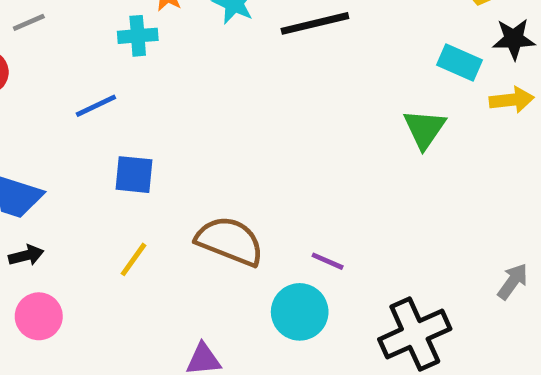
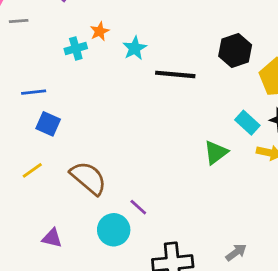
cyan cross: (138, 36) -> (76, 49), turned -30
blue line: (96, 106) -> (34, 92), moved

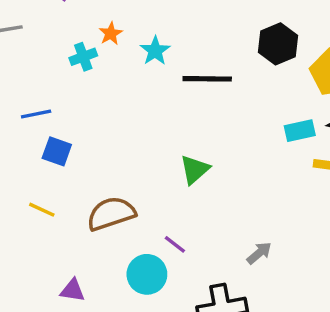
cyan rectangle: (247, 123) -> (300, 131), turned -50
green triangle: (216, 152) -> (195, 170), moved
yellow line: (32, 170) -> (42, 210), turned 65
brown semicircle: (88, 178) -> (111, 214), turned -54
gray arrow: (236, 252) -> (259, 253), moved

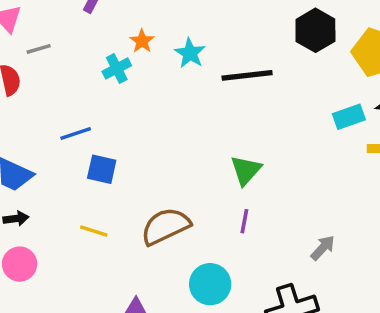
purple line: (175, 244) -> (244, 221), moved, turned 70

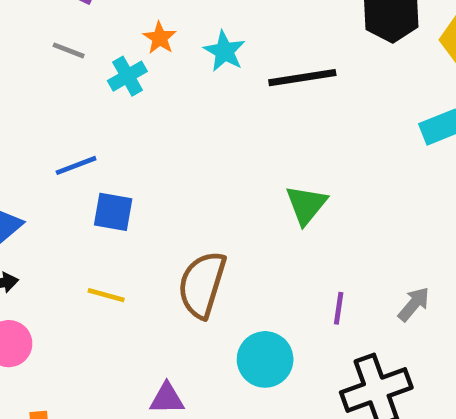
gray line: (39, 49) -> (69, 50), moved, turned 40
purple line: (244, 221) -> (339, 308), moved
brown semicircle: (166, 226) -> (202, 285), turned -45

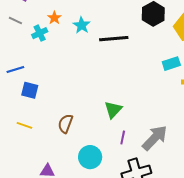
green triangle: (306, 205) -> (113, 110), moved
brown semicircle: (202, 285) -> (65, 124), size x0.7
gray arrow: (414, 304) -> (155, 138), size x1.8

